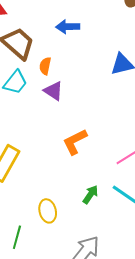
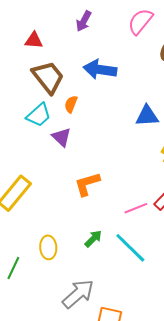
blue arrow: (68, 27) -> (100, 69), size x1.4
purple triangle: (53, 91) -> (61, 137), moved

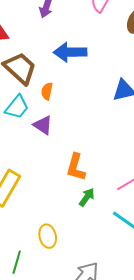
orange L-shape: (87, 184) -> (76, 167), turned -48
green arrow: (93, 239) -> (87, 197), moved

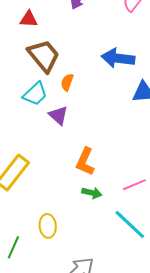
blue arrow: (70, 52) -> (118, 58), moved
green arrow: (87, 197) -> (92, 193), turned 60

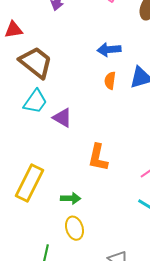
blue arrow: (118, 58) -> (109, 50), size x0.7
orange semicircle: (67, 82) -> (110, 81), moved
green arrow: (92, 193) -> (71, 198), moved

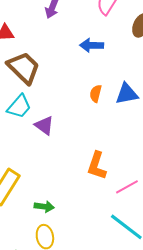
blue arrow: (109, 50) -> (92, 45), moved
orange L-shape: (98, 157) -> (97, 166), moved

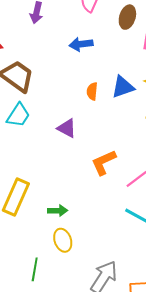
purple triangle: (44, 126) -> (67, 128), moved
orange L-shape: (97, 166) -> (104, 162), turned 56

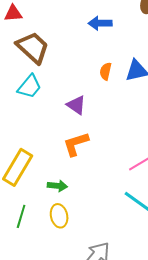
orange L-shape: (104, 162) -> (76, 144), moved
green line: (35, 269) -> (21, 216), moved

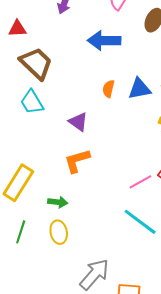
blue arrow: (100, 23) -> (104, 41), size x1.4
cyan trapezoid: (29, 87) -> (32, 102), turned 108

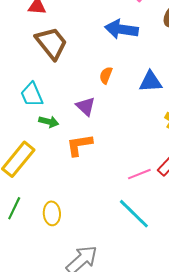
orange semicircle: (108, 89) -> (106, 75), moved
cyan trapezoid: (32, 102) -> (32, 95), moved
green arrow: (58, 202) -> (49, 122), moved

